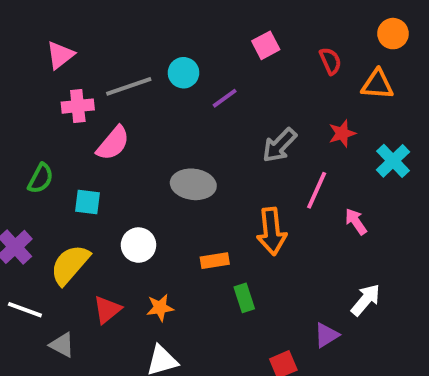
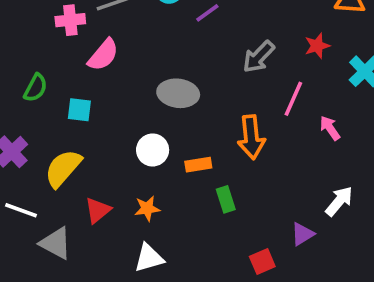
white circle: (138, 245) -> (153, 150), moved
gray triangle: (62, 345) -> (56, 243), size x1.4

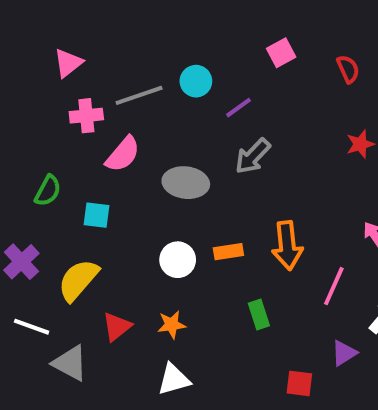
gray arrow: (259, 57) -> (253, 156), moved
gray ellipse: (178, 93) -> (186, 183), moved
pink line: (293, 99) -> (334, 286), moved
orange rectangle: (198, 165) -> (228, 252), moved
red square: (262, 262) -> (299, 383), turned 30

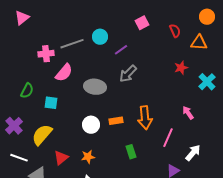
pink triangle: (68, 63) -> (22, 18), moved

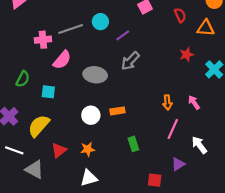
orange arrow: (145, 118) -> (167, 102), moved, size x0.6
white arrow: (193, 153) -> (199, 145), turned -78

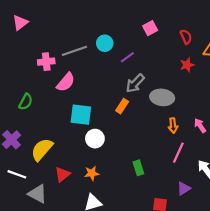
red star: (187, 55) -> (187, 65), moved
gray ellipse: (95, 75) -> (162, 97), moved
cyan square: (48, 92) -> (81, 115), moved, size x1.5
orange rectangle: (117, 111) -> (122, 106), moved, turned -48

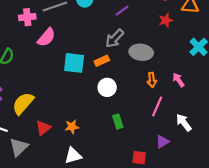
purple line: (127, 57) -> (122, 11), moved
orange rectangle: (122, 106) -> (102, 61), turned 32
cyan square: (81, 115) -> (74, 63), moved
white circle: (95, 139) -> (107, 87), moved
gray triangle: (38, 194) -> (19, 147), turned 48

